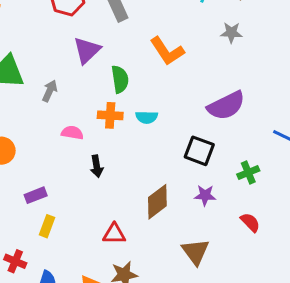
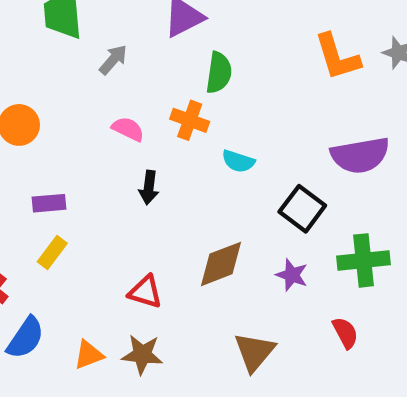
orange L-shape: (167, 51) -> (337, 57), moved
cyan semicircle: (147, 117) -> (238, 161), moved
green cross: (248, 173) -> (364, 260), size x1.5

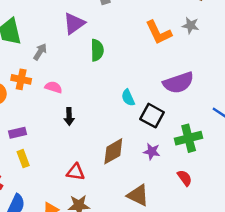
orange cross: (190, 120) -> (21, 79), moved
cyan semicircle: (238, 161) -> (128, 98), moved, turned 56
yellow rectangle: (52, 253) -> (23, 159), turned -49
brown triangle: (254, 352) -> (138, 195), turned -35

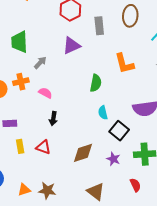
orange L-shape: (159, 32) -> (124, 63), moved
green semicircle: (97, 50) -> (96, 83), moved
orange cross: (21, 79) -> (21, 82), turned -35
yellow rectangle: (23, 159) -> (20, 146), moved
red triangle: (76, 172) -> (43, 147), moved

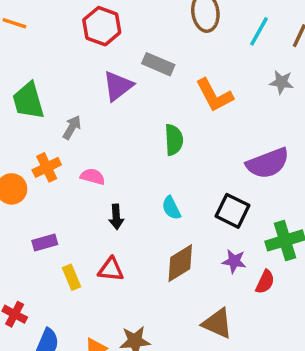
gray rectangle: (99, 26) -> (158, 64), moved, turned -48
cyan semicircle: (103, 113) -> (171, 208), moved
red semicircle: (135, 185) -> (265, 282), moved, turned 64

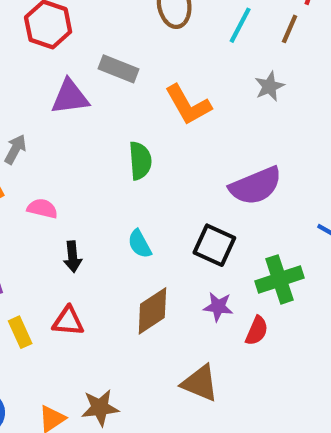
gray star: (281, 82) -> (269, 86), turned -30
purple triangle: (118, 86) -> (70, 97), turned 32

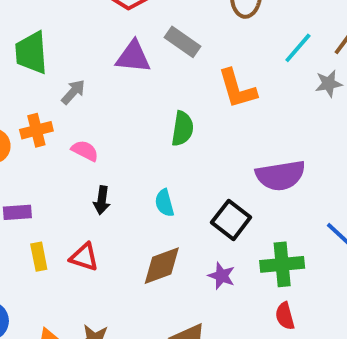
cyan line: (240, 25) -> (298, 48), moved
gray star: (269, 86) -> (329, 84), moved
red semicircle: (257, 331) -> (285, 316), moved, turned 128

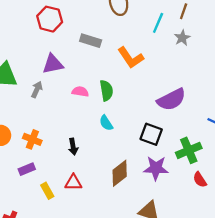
purple triangle: (133, 57) -> (53, 64), moved
orange cross: (36, 130) -> (32, 139), moved, turned -36
pink semicircle: (85, 151) -> (80, 92), moved
cyan semicircle: (164, 203) -> (106, 123), moved
purple star: (221, 276) -> (156, 168), size x1.5

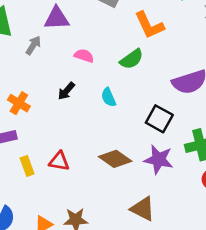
green semicircle: (106, 91) -> (132, 59), moved, turned 54
black arrow: (73, 147) -> (66, 91), moved, turned 42
brown diamond: (120, 173) -> (115, 159), turned 64

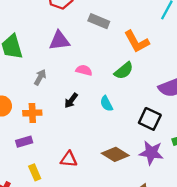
gray arrow: (33, 45) -> (40, 77), moved
orange cross: (19, 103) -> (32, 113), turned -30
yellow rectangle: (27, 166) -> (35, 172), moved

